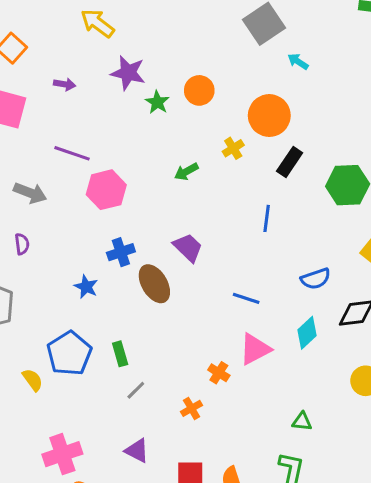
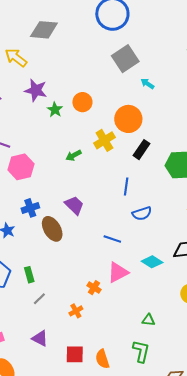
yellow cross: (233, 148) -> (104, 140), size x1.5
blue semicircle: (316, 279) -> (142, 213), moved
cyan diamond: (307, 333) -> (152, 262), turned 75

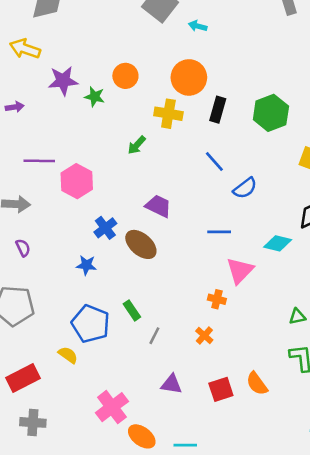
yellow cross: (104, 140) -> (168, 114), turned -30
blue line: (126, 187) -> (214, 162), turned -30

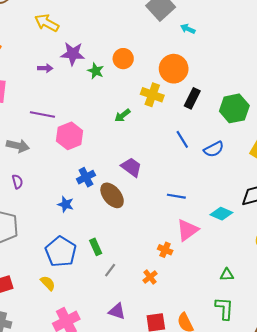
purple arrow: (15, 107) -> (45, 68), moved
blue semicircle: (245, 188) -> (214, 149), moved
yellow semicircle: (68, 355) -> (48, 283), moved

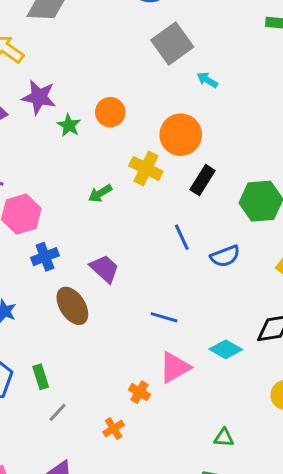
blue cross: (86, 177) -> (45, 257), moved

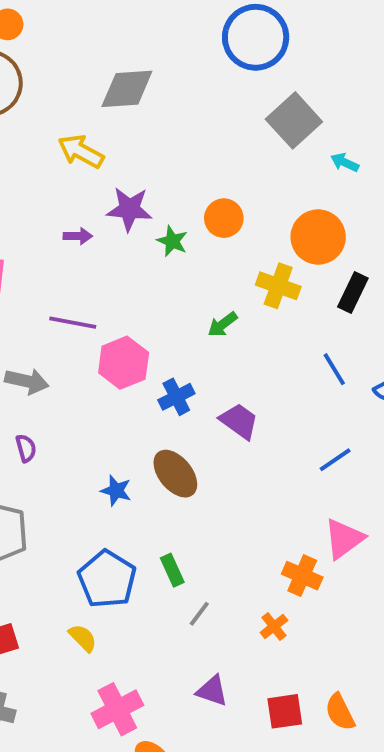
blue cross: (45, 257) -> (176, 397), moved
brown ellipse: (72, 306) -> (175, 474), moved
blue line: (164, 317) -> (335, 460), moved, turned -44
orange cross: (139, 392) -> (302, 576), size x1.4

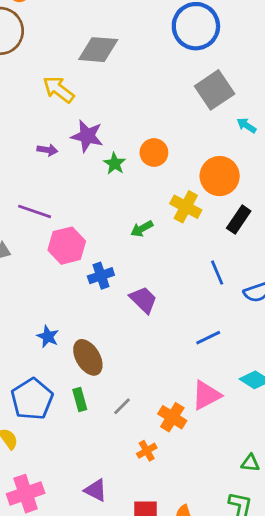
brown ellipse: (175, 474) -> (88, 357), moved
gray line: (199, 614) -> (122, 406), moved

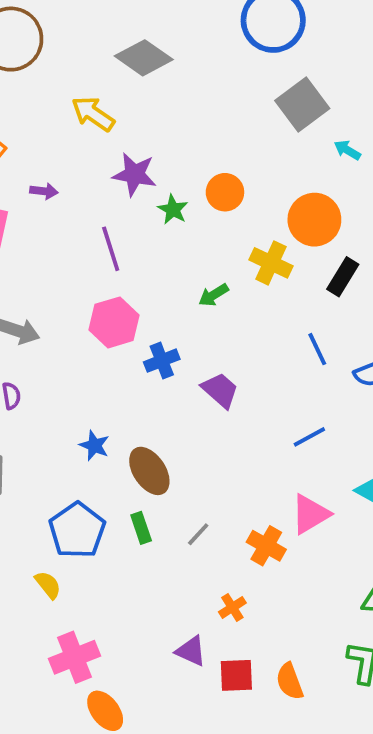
gray diamond: (98, 50) -> (144, 58), turned 33
purple arrow: (47, 150) -> (44, 191), moved
purple line: (35, 211) -> (111, 249), moved, turned 56
orange cross: (147, 451) -> (232, 607), moved
purple triangle: (96, 490) -> (191, 651), moved

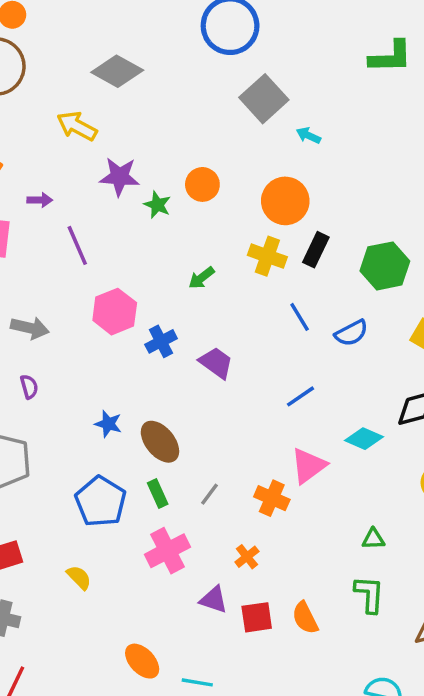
purple line: (111, 249) -> (77, 245), moved
yellow cross: (271, 263) -> (267, 256), moved
yellow semicircle: (48, 585) -> (79, 577), moved
pink cross: (75, 657) -> (167, 551), moved

